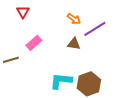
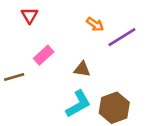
brown triangle: (74, 44) -> (82, 69), moved
cyan L-shape: (61, 81) -> (78, 104), turned 145

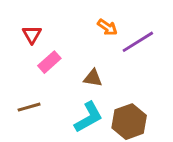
red triangle: (30, 15) -> (32, 35), moved
brown line: (14, 77) -> (29, 107), moved

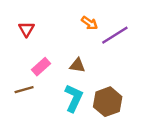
pink rectangle: (49, 62) -> (41, 67), moved
cyan L-shape: (89, 117) -> (74, 98), turned -36

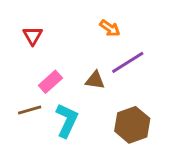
purple line: (115, 35) -> (128, 62), moved
cyan L-shape: (74, 98) -> (67, 120), moved

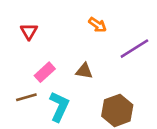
purple line: (128, 62) -> (134, 49), moved

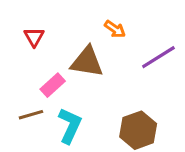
brown triangle: (84, 71) -> (87, 62), moved, size x1.6

